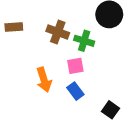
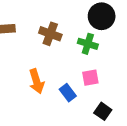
green cross: (84, 41) -> (88, 44), moved
pink square: (75, 66) -> (90, 78), moved

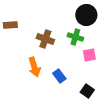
brown cross: (50, 34) -> (45, 39), moved
pink square: (90, 78) -> (89, 55), moved

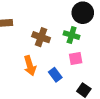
pink square: (89, 55) -> (76, 58), moved

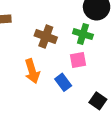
pink square: (76, 58) -> (78, 60), moved

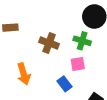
orange arrow: (32, 71) -> (24, 74), moved

